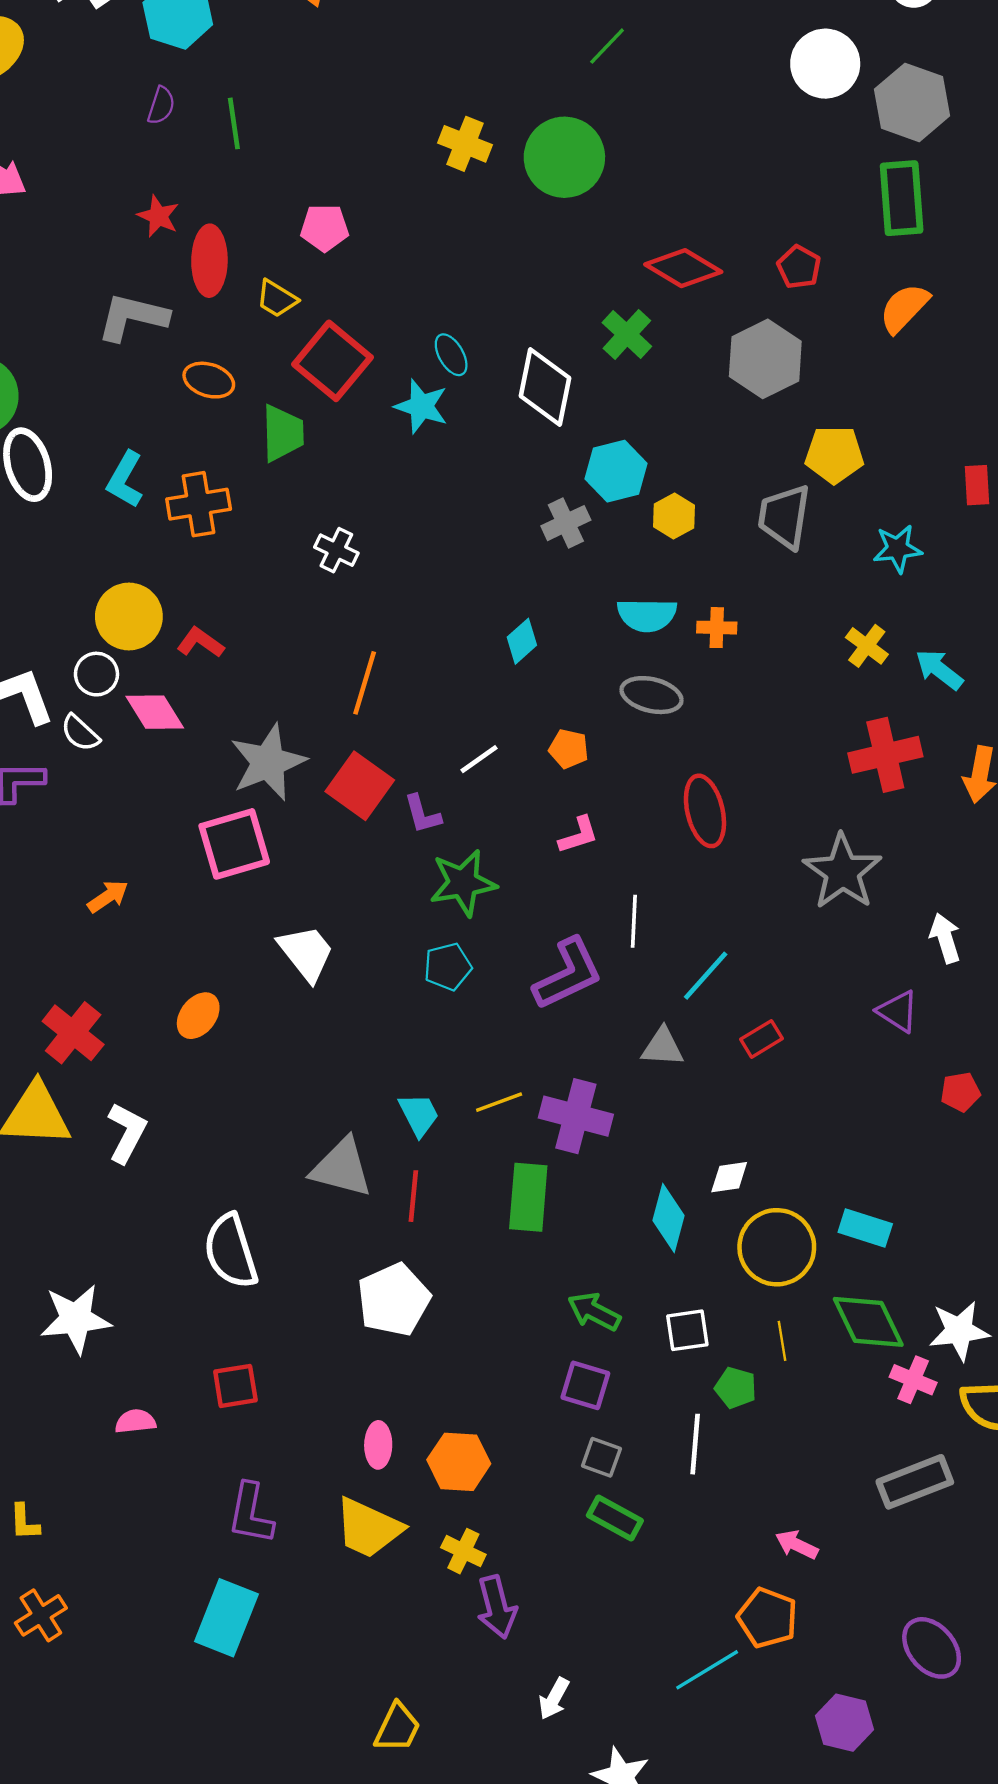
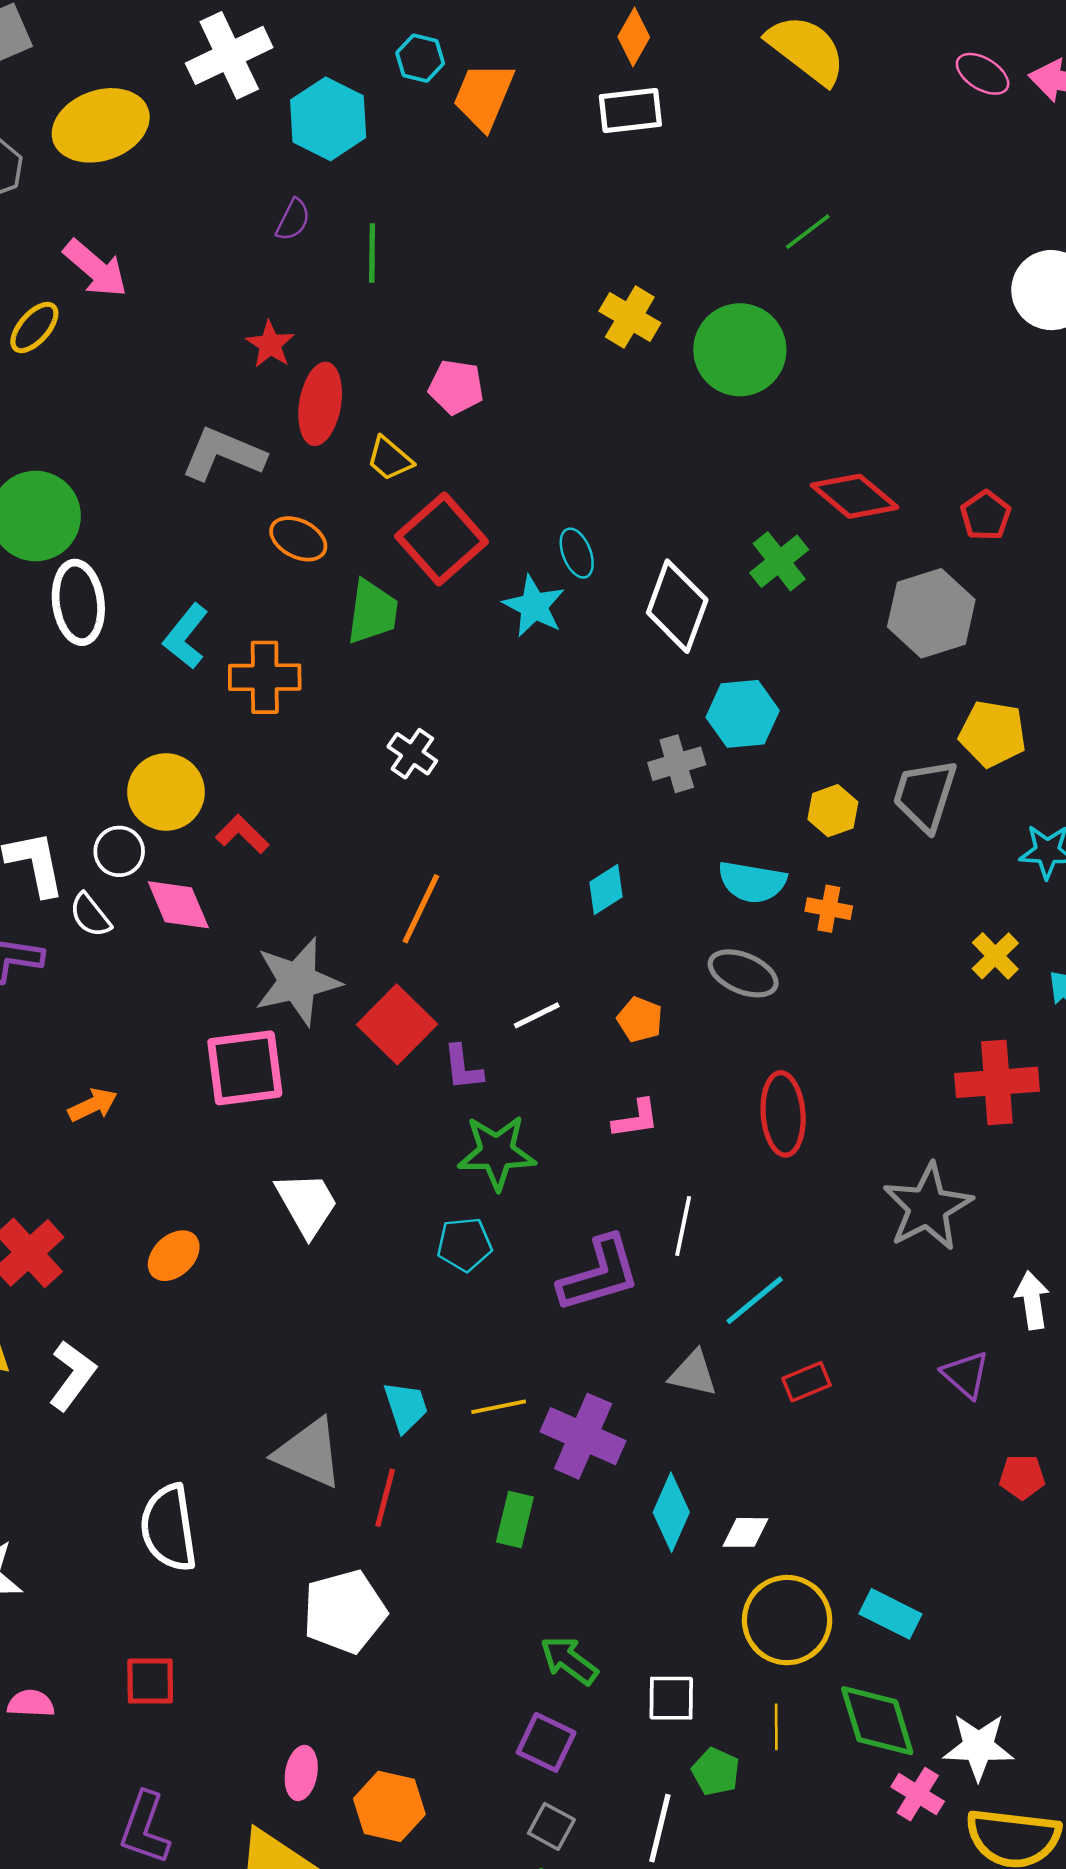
yellow hexagon: (674, 516) -> (833, 811), moved
green rectangle: (528, 1197) -> (515, 1519), size x0.7
cyan diamond: (668, 1218) -> (671, 1512), moved

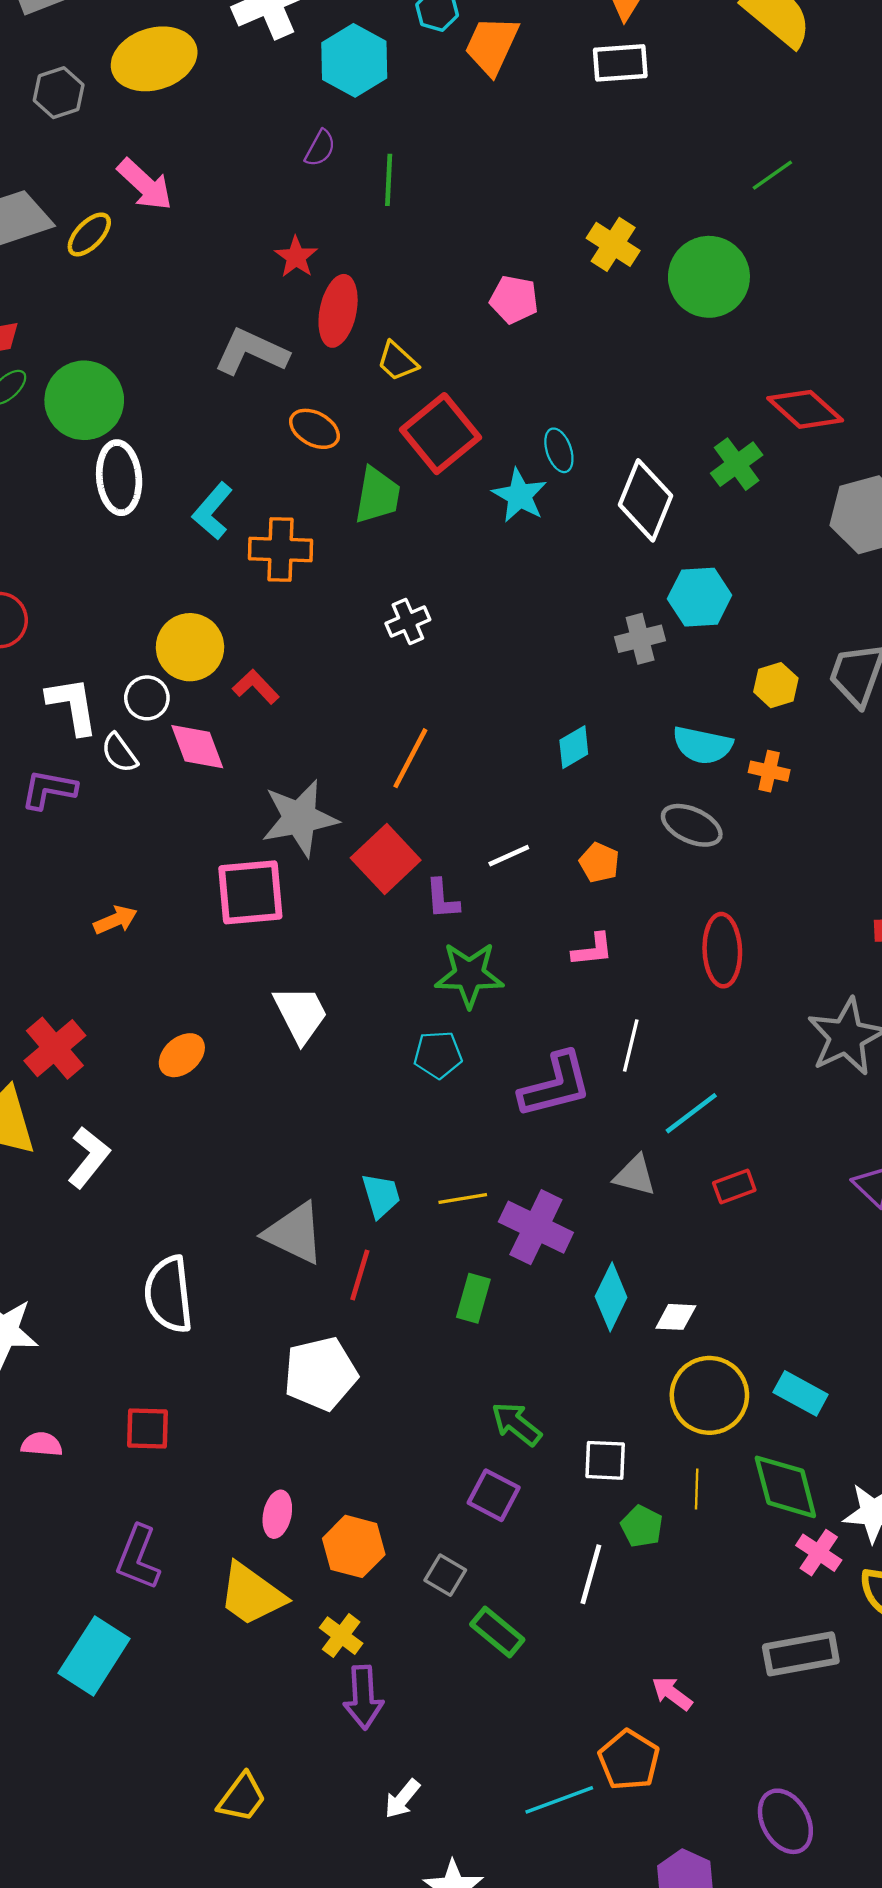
pink pentagon: (456, 387) -> (514, 299), moved
white cross: (412, 754) -> (408, 621), turned 30
gray square: (551, 1826) -> (445, 1575), moved

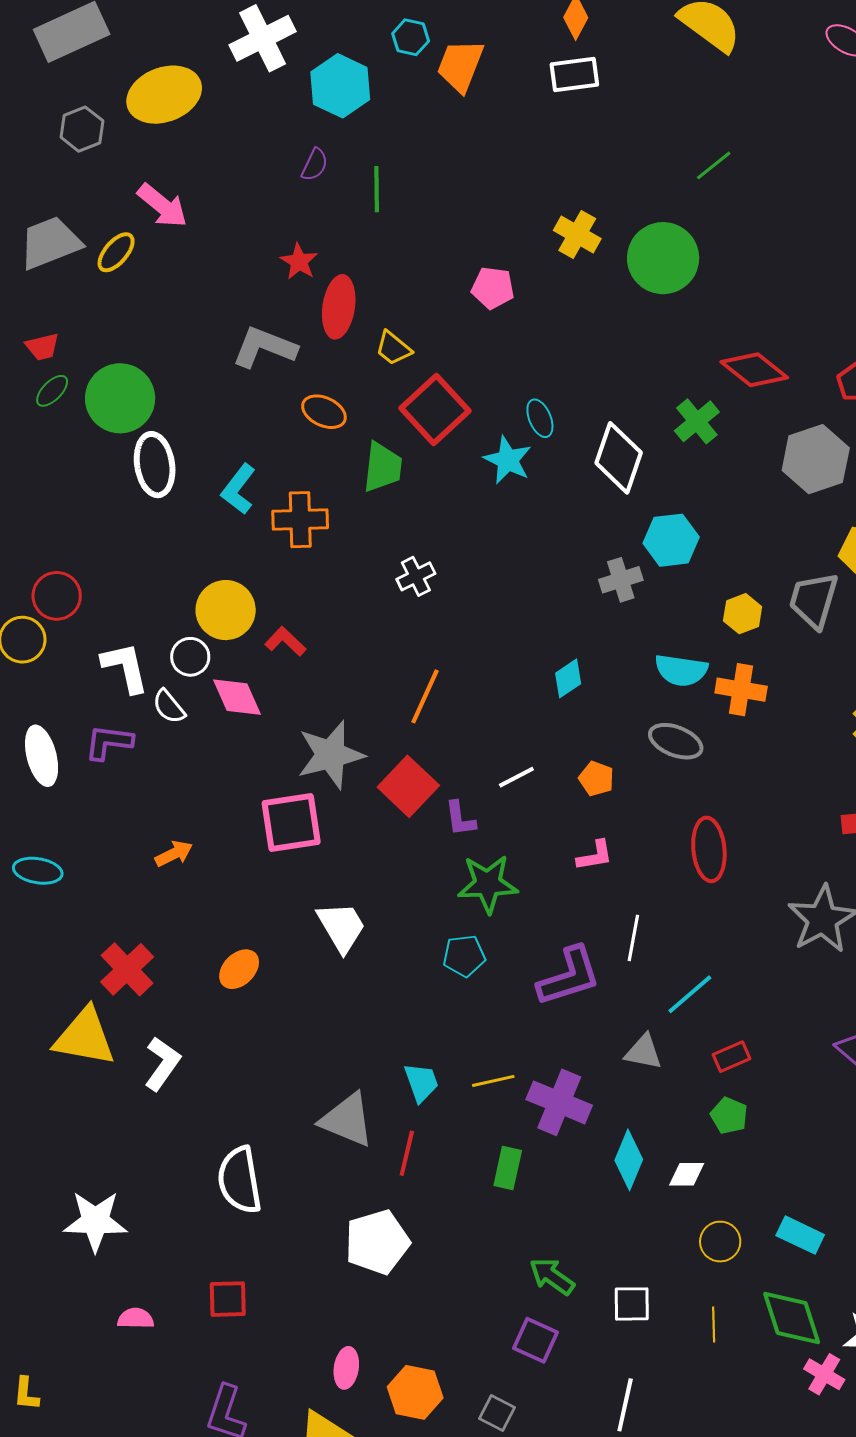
orange cross: (769, 771) -> (741, 690), size x1.4
yellow circle: (709, 1395) -> (720, 1242), size x0.6
green pentagon: (642, 1526) -> (729, 1116), moved

